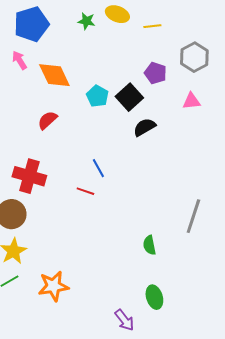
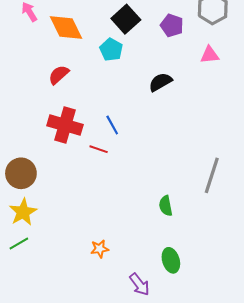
black square: (129, 97) -> (126, 19), moved
red cross: (29, 176) -> (65, 125), moved
orange star: (53, 286) -> (100, 249), moved, size x0.6

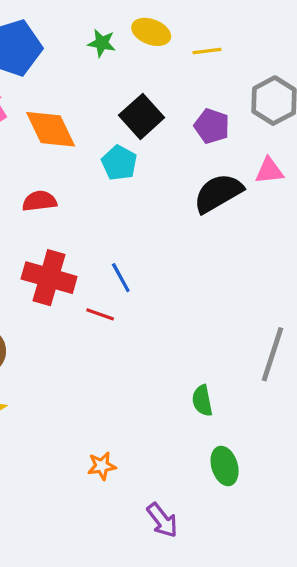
red semicircle: (59, 75) -> (39, 201), turned 35
black semicircle: (160, 82) -> (218, 193), moved, size x1.4
green ellipse: (171, 260) -> (225, 466), moved

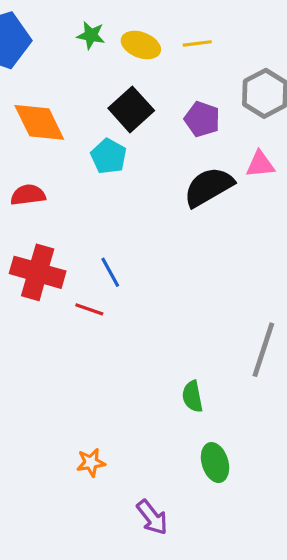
yellow ellipse: (151, 32) -> (141, 45), moved

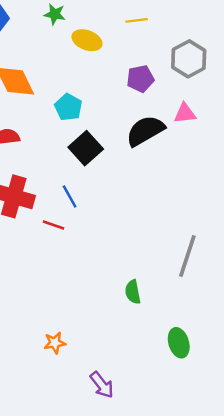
yellow ellipse: (141, 45) -> (87, 40), moved
black square: (131, 109) -> (86, 148), moved
purple pentagon: (202, 119) -> (140, 79), turned -30
green ellipse: (215, 463) -> (179, 343), moved

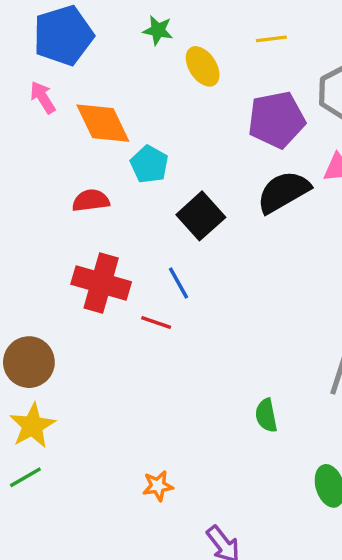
yellow ellipse: (87, 40) -> (203, 66), turned 36
purple pentagon: (140, 79) -> (276, 120), size x1.5
cyan pentagon: (68, 107) -> (149, 164), moved

